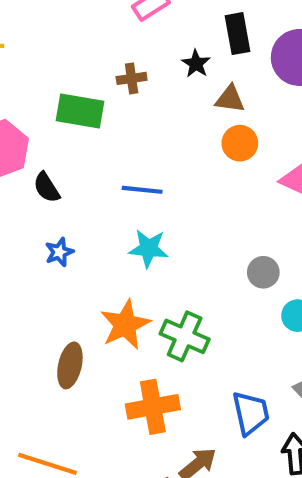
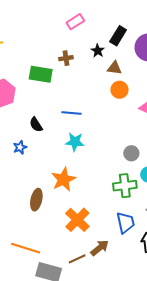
black rectangle: (237, 34) -> (118, 36), turned 42
black semicircle: (47, 188) -> (36, 125), moved
blue star: (59, 252) -> (20, 147), moved
green cross: (185, 336) -> (125, 186), moved, turned -30
orange cross: (153, 407) -> (77, 220), turned -35

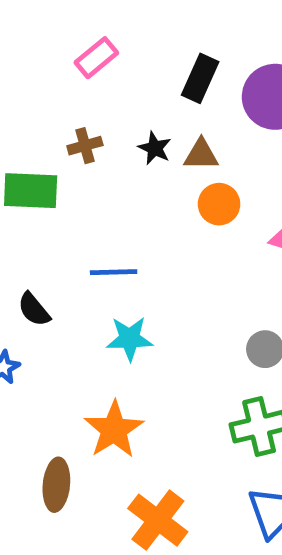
black star: (98, 51) -> (155, 148), moved

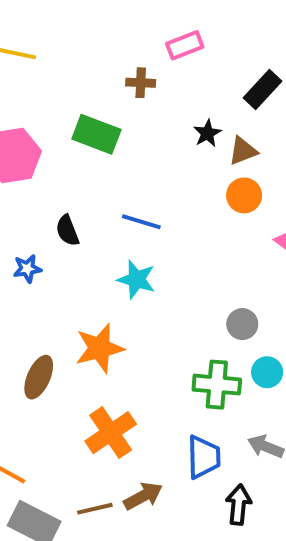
brown cross: (85, 146) -> (141, 83), moved
brown triangle: (201, 155) -> (243, 151), turned -40

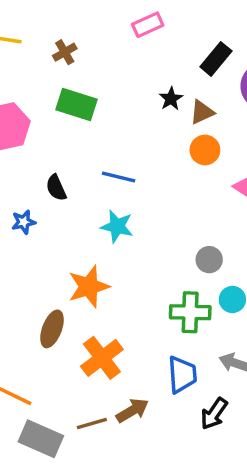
brown cross: (141, 83) -> (65, 52), moved, turned -30
brown ellipse: (39, 377) -> (52, 329), moved
black arrow: (238, 505) -> (214, 414), turned -148

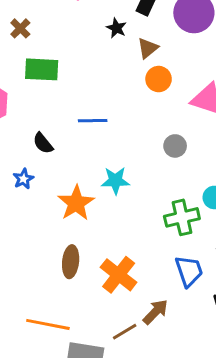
black star: (171, 99) -> (116, 28), moved
cyan star: (117, 226) -> (115, 181), moved
gray circle: (209, 260) -> (175, 146), moved
orange star: (89, 287) -> (76, 203), moved

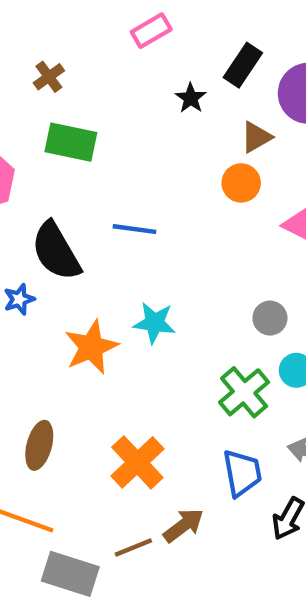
brown triangle: (148, 48) -> (256, 137), moved
black semicircle: (43, 143) -> (56, 251), size x1.8
gray circle: (175, 146) -> (270, 318), moved
green cross: (182, 217) -> (244, 392), turned -36
brown ellipse: (71, 262) -> (39, 445), moved

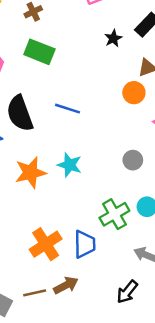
gray circle: (270, 318) -> (133, 160), moved
blue trapezoid: (242, 473) -> (85, 244), moved

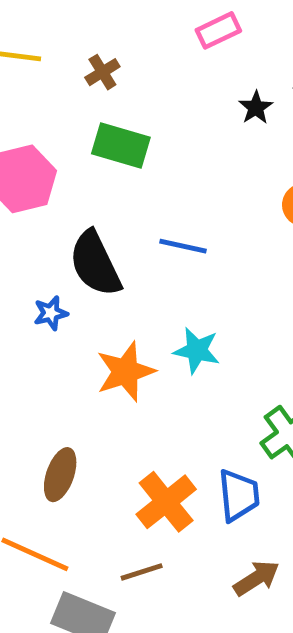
brown arrow: (66, 285) -> (256, 578), moved
brown line: (35, 293) -> (142, 572), moved

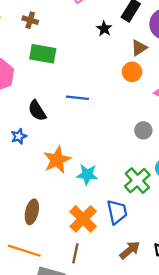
brown cross: (102, 72) -> (30, 20), turned -35
black semicircle: (95, 264) -> (37, 111), size x0.7
cyan star: (197, 350) -> (87, 175), moved
brown line: (142, 572) -> (75, 253), turned -54

